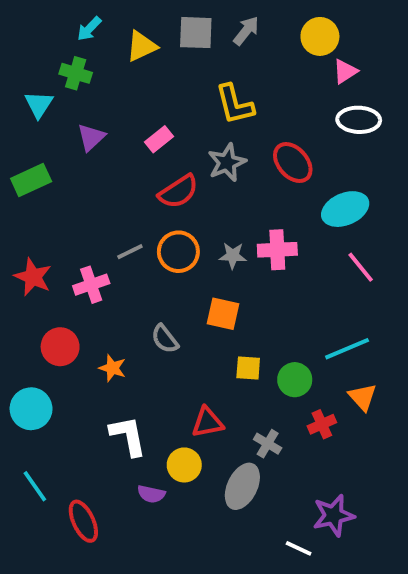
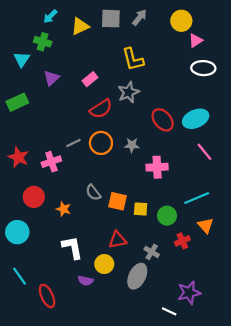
red ellipse: (293, 162) -> (163, 120), moved
pink cross: (277, 250) -> (157, 167), moved
orange square: (223, 314) -> (117, 201), moved

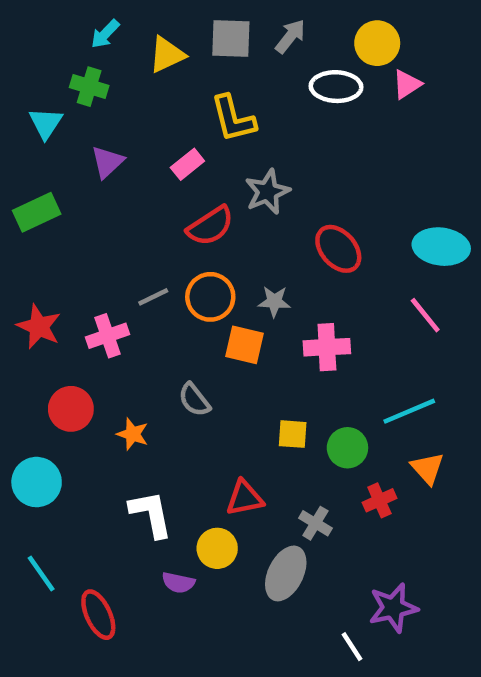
yellow L-shape: (133, 59) -> (233, 119), moved
white ellipse: (203, 68) -> (336, 87), moved
cyan ellipse: (196, 119) -> (441, 247), moved, turned 30
orange square: (117, 201) -> (245, 345), moved
white line: (169, 311) -> (352, 647), turned 32

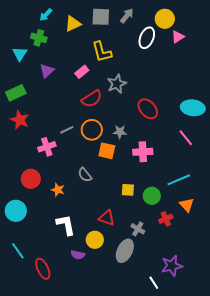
white ellipse: (336, 87) -> (147, 38), turned -70
red star: (39, 327) -> (20, 120), moved
red triangle: (245, 498) -> (107, 218), turned 30

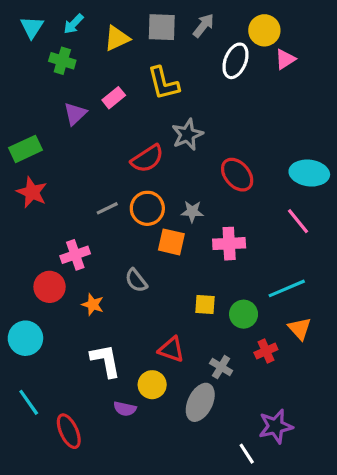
cyan triangle: (20, 54) -> (32, 27), moved
pink rectangle: (82, 72) -> (114, 98), moved
pink cross: (47, 147) -> (75, 255), moved

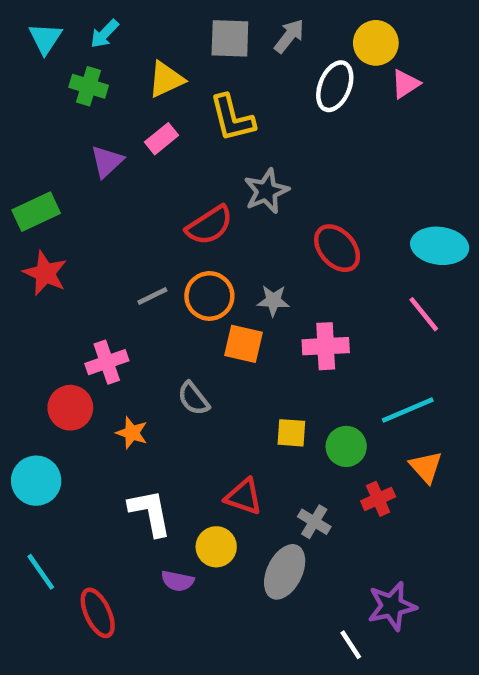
yellow triangle: (117, 38) -> (166, 79), moved

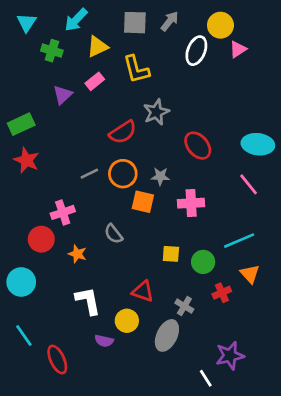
cyan arrow: (105, 34) -> (76, 20), moved, size x1.4

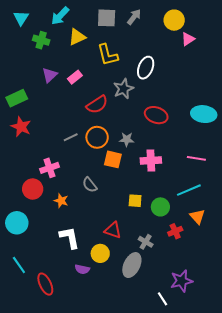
white ellipse: (196, 51) -> (146, 68), moved
pink rectangle: (95, 81) -> (75, 77), moved
red ellipse: (198, 146) -> (156, 115), turned -30
pink line: (249, 184) -> (196, 158), moved, turned -42

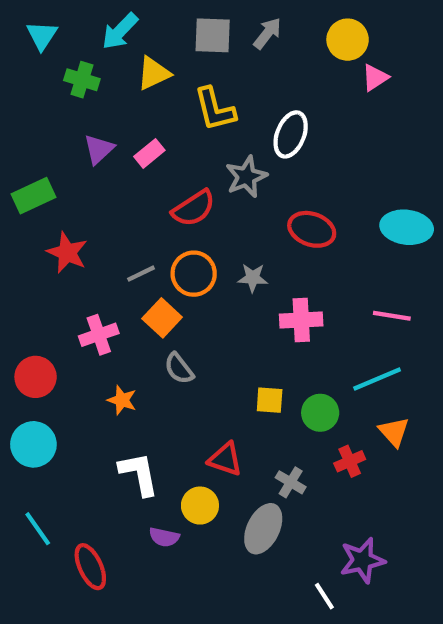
red star: (21, 127) -> (67, 253), moved
orange square: (113, 159) -> (162, 318), moved, turned 30
red circle: (33, 189) -> (36, 377), moved

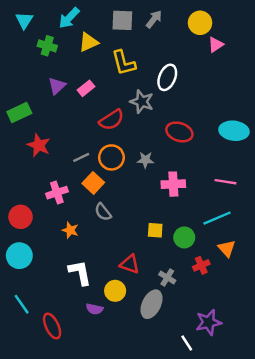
gray star: (246, 177) -> (142, 102), turned -30

